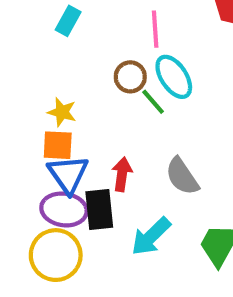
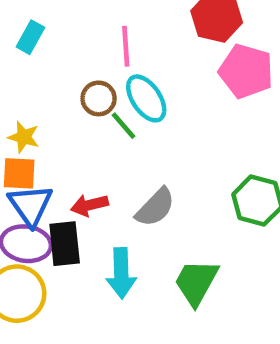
red arrow: (122, 174) -> (89, 205), turned -112
gray semicircle: (182, 176) -> (155, 207), turned -102
cyan arrow: (151, 236) -> (121, 273), turned -48

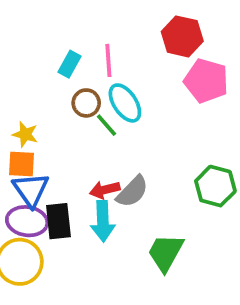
cyan rectangle: (30, 37) -> (70, 64), moved
red arrow: (89, 205) -> (105, 190), moved
cyan arrow: (121, 273) -> (103, 221), moved

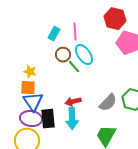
gray semicircle: (132, 192) -> (108, 103), moved

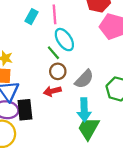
brown circle: (63, 55) -> (58, 71), moved
gray semicircle: (108, 103) -> (84, 79), moved
cyan arrow: (72, 119) -> (84, 110), moved

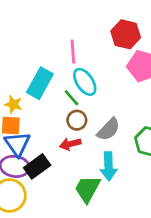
cyan rectangle: (31, 17) -> (40, 83), moved, size x1.6
black rectangle: (25, 110) -> (37, 166), turned 60
green trapezoid: (88, 128) -> (87, 189), moved

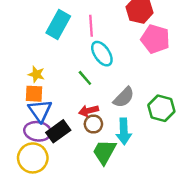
cyan rectangle: (40, 83) -> (58, 25), moved
green line: (72, 98) -> (85, 78), moved
brown circle: (77, 120) -> (93, 124), moved

